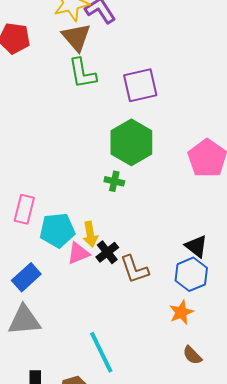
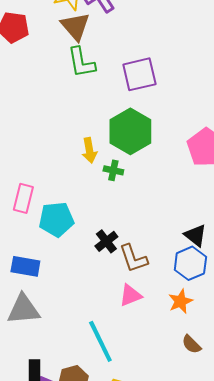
yellow arrow: (90, 234) -> (89, 150), moved
pink triangle: (78, 253) -> (130, 295), moved
blue rectangle: (26, 277) -> (25, 266), turned 52

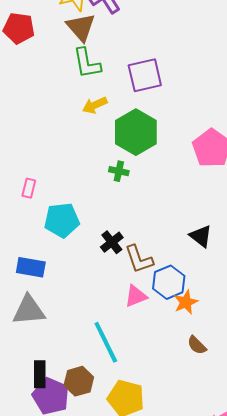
yellow arrow: (89, 150) -> (95, 105), moved, turned 75
pink rectangle: (23, 198) -> (29, 188), moved, size x0.7
blue hexagon: (190, 263) -> (169, 282), moved

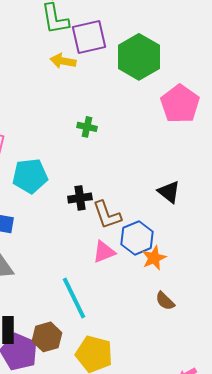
purple square: (145, 75) -> (89, 37), moved
yellow arrow: (95, 105) -> (63, 61), turned 35
green hexagon: (136, 132) -> (139, 57), moved
black cross: (112, 242) -> (80, 198), turned 30

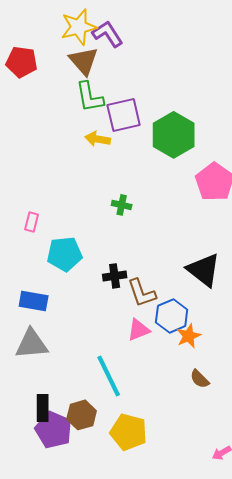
black triangle: (169, 192) -> (204, 270), size x1.5

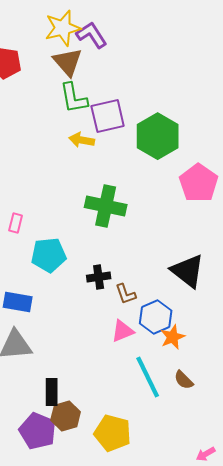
green cross: (122, 205) -> (106, 206), size x2.0
brown L-shape: (142, 293) -> (126, 294), size x0.7
cyan line: (109, 376) -> (148, 377), moved
black rectangle: (43, 408) -> (52, 392), moved

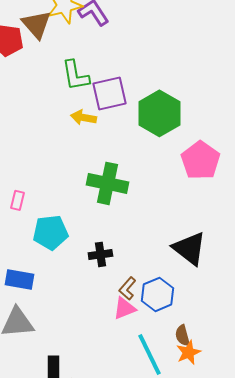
brown triangle: (68, 62) -> (36, 24), moved
brown L-shape: (126, 294) -> (127, 288), moved, turned 60
orange star: (173, 337) -> (188, 352), moved
brown semicircle: (184, 380) -> (182, 335), moved, turned 30

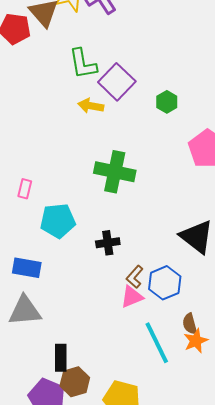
purple square: (109, 93) -> (117, 82), turned -33
green hexagon: (159, 113) -> (167, 102), size x0.5

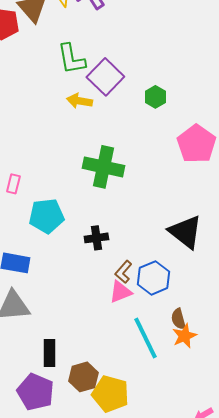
brown hexagon: (75, 382) -> (83, 377), moved

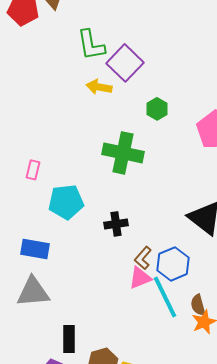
green hexagon: (155, 97) -> (157, 109), moved
cyan line: (145, 338) -> (165, 297), moved

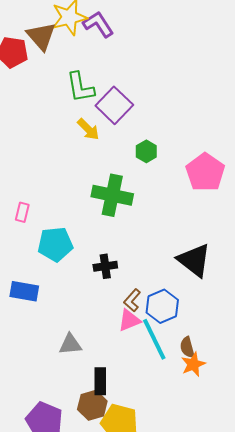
yellow arrow: (99, 87) -> (88, 129), turned -145
gray triangle: (33, 292) -> (70, 344), moved, size x0.7
black rectangle: (69, 339) -> (100, 381), moved

